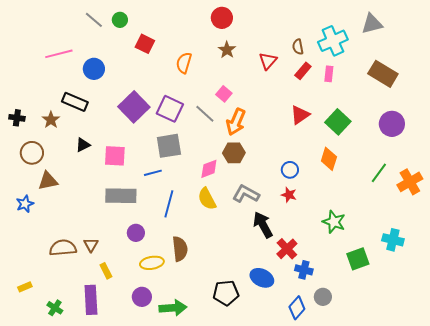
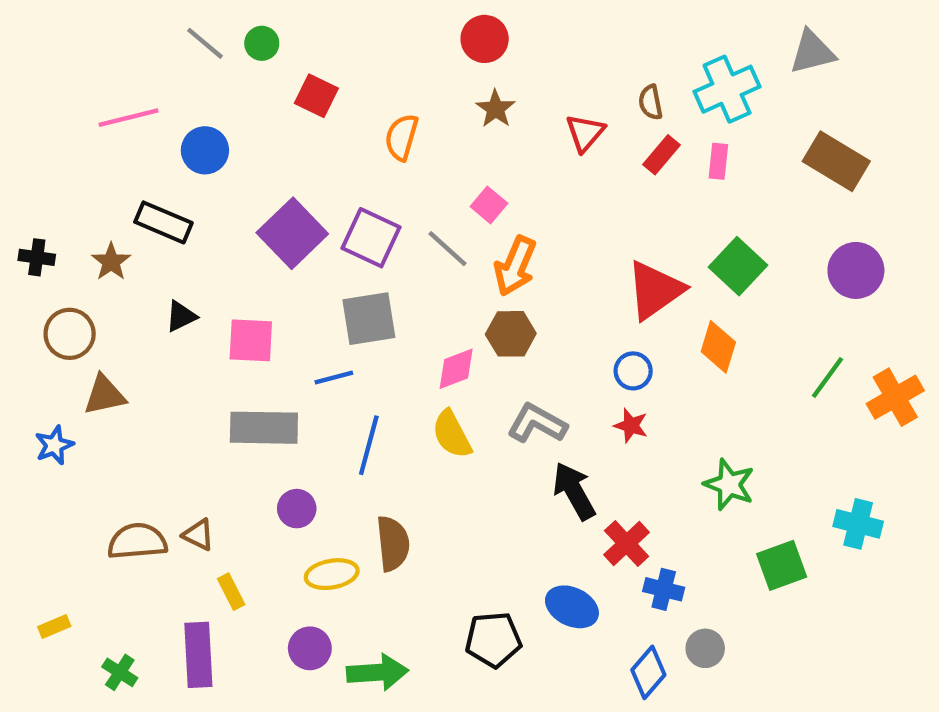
red triangle: (300, 115) -> (655, 290), moved, size x1.4
brown triangle: (91, 245) -> (198, 535), turned -35

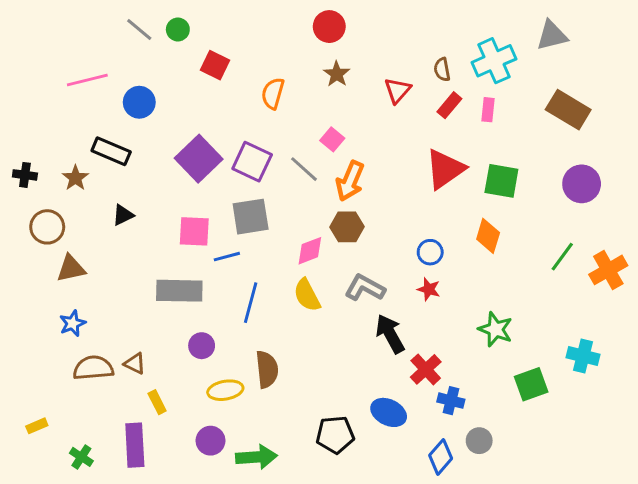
green square: (738, 266) -> (501, 181), turned -33
red triangle: (655, 290) -> (445, 169), moved
pink square: (251, 340) -> (194, 231), moved
blue star: (54, 445) -> (72, 323), moved

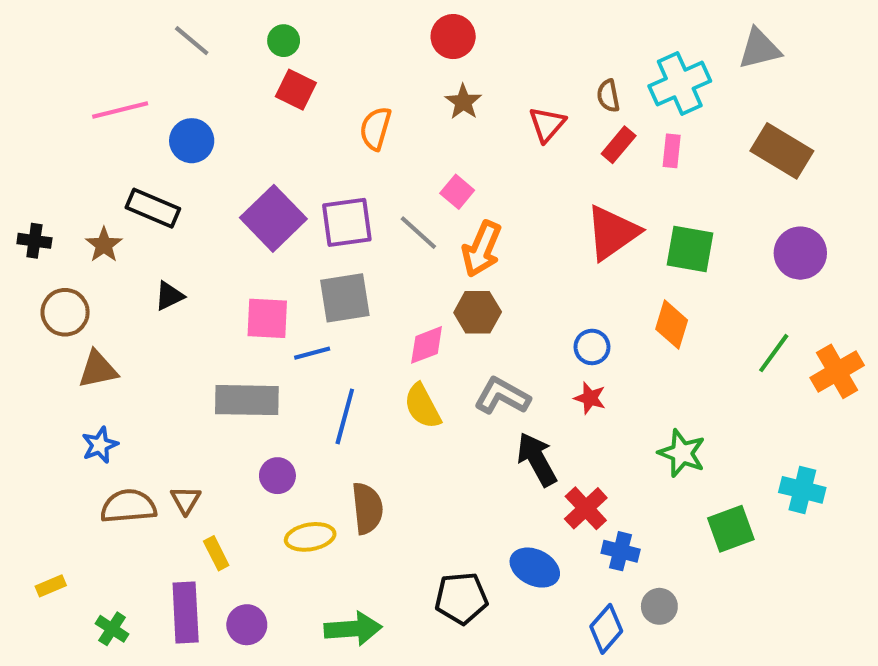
green circle: (178, 30) -> (284, 41), moved
purple square: (252, 162) -> (347, 222), turned -33
brown triangle: (135, 363) -> (186, 500), turned 35
purple circle: (210, 441) -> (247, 625), moved

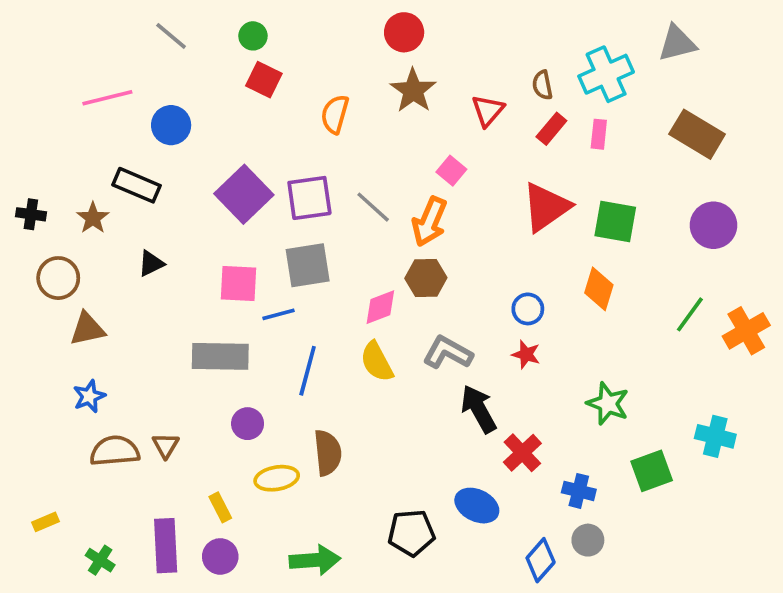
brown star: (463, 102) -> (413, 91), size x1.4
pink square: (457, 192) -> (451, 171), moved
blue cross: (621, 551) -> (579, 491), moved
yellow rectangle: (216, 553) -> (220, 507), moved

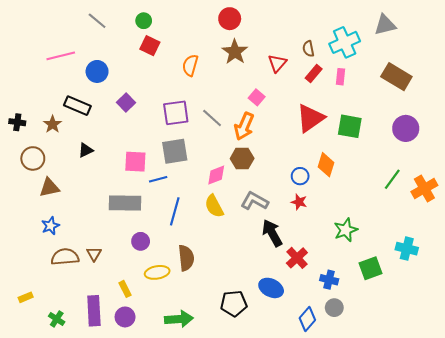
purple square: (244, 194) -> (126, 103), moved, size x0.6
orange diamond: (599, 289) -> (326, 165), moved
green star: (608, 404) -> (346, 230), turned 30

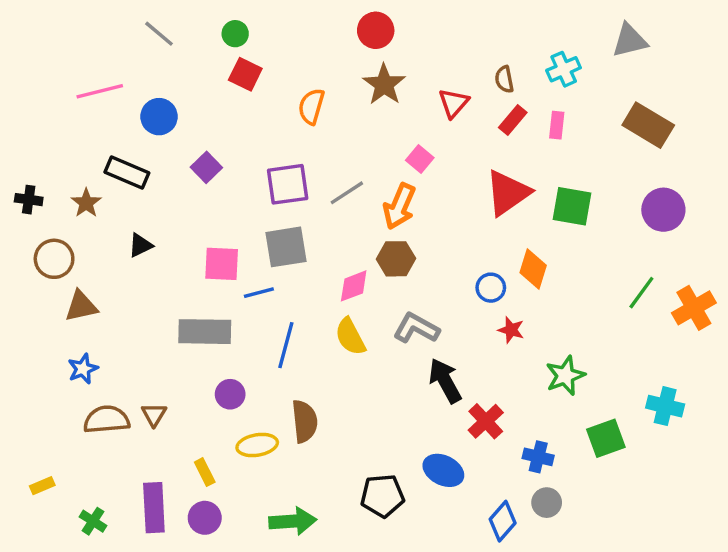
cyan cross: (345, 42) -> (564, 69), size x0.7
gray line: (212, 118) -> (347, 193), turned -75
red star: (299, 202) -> (511, 330), moved

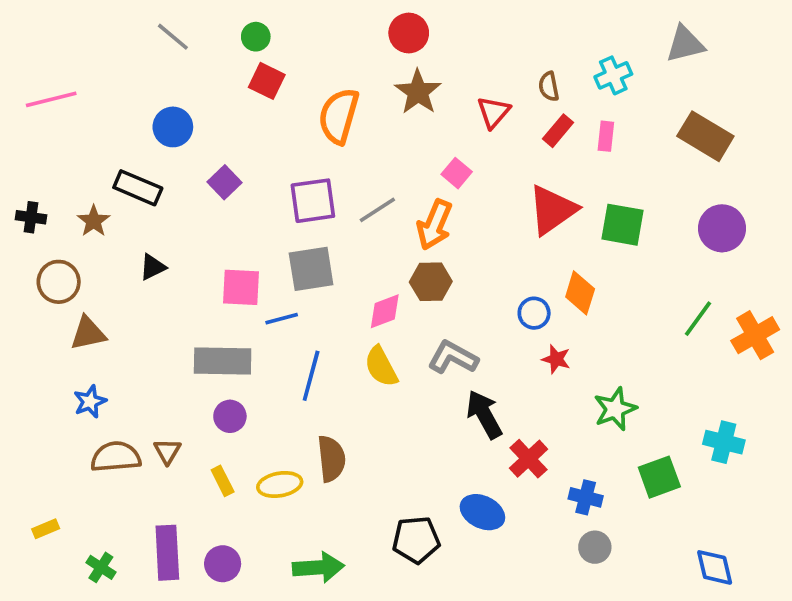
pink line: (100, 91) -> (51, 99), moved
orange semicircle: (311, 106) -> (339, 116), size x1.4
purple circle: (230, 394) -> (230, 416), moved
yellow rectangle: (205, 472) -> (223, 481), moved
blue diamond: (503, 521) -> (715, 567), moved, turned -54

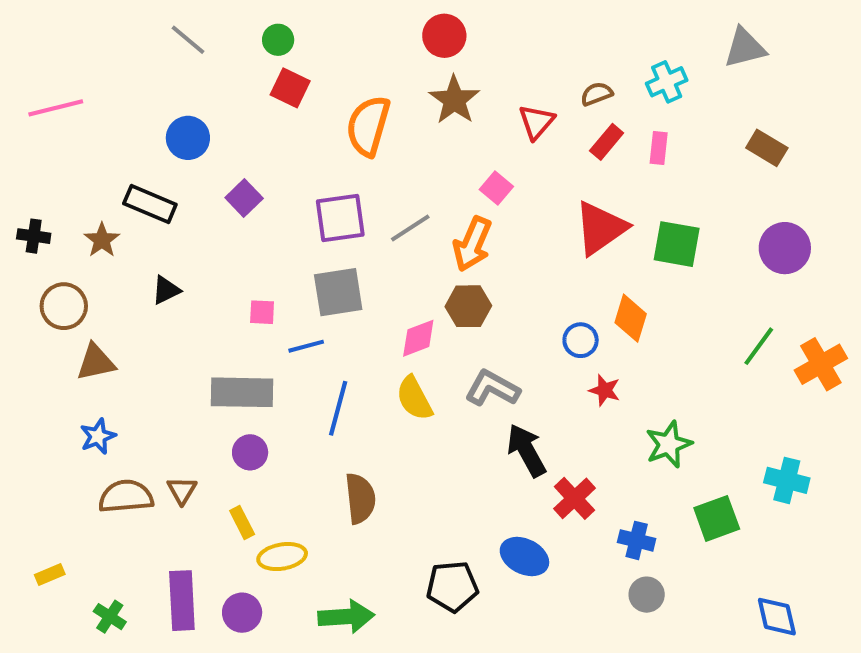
brown semicircle: (549, 86) -> (597, 94), turned 80
brown rectangle: (705, 136) -> (767, 148), size x0.7
pink square: (241, 287) -> (262, 312), size x0.6
yellow ellipse: (280, 484) -> (282, 557), moved

